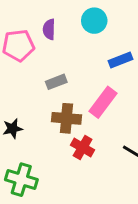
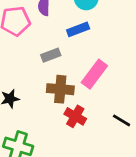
blue rectangle: (120, 60) -> (78, 29), moved

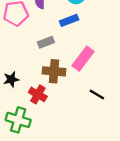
red cross: (75, 116) -> (38, 94), moved
black line: (122, 120) -> (97, 94), moved

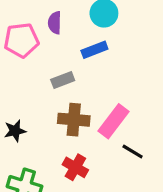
pink rectangle: (83, 59) -> (114, 121), moved
red cross: (38, 94) -> (75, 167), moved

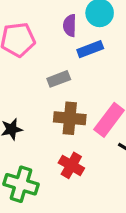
purple semicircle: (55, 23) -> (70, 26), moved

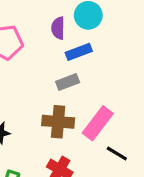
gray rectangle: (59, 79) -> (68, 82), moved

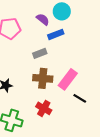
purple semicircle: (58, 28) -> (43, 19), turned 128
gray rectangle: (68, 82) -> (40, 53), moved

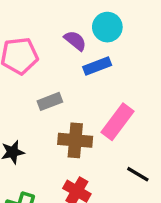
gray rectangle: (40, 53) -> (50, 101), moved
pink rectangle: (68, 79) -> (117, 122), moved

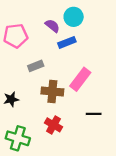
black line: (138, 174) -> (94, 114), turned -32

